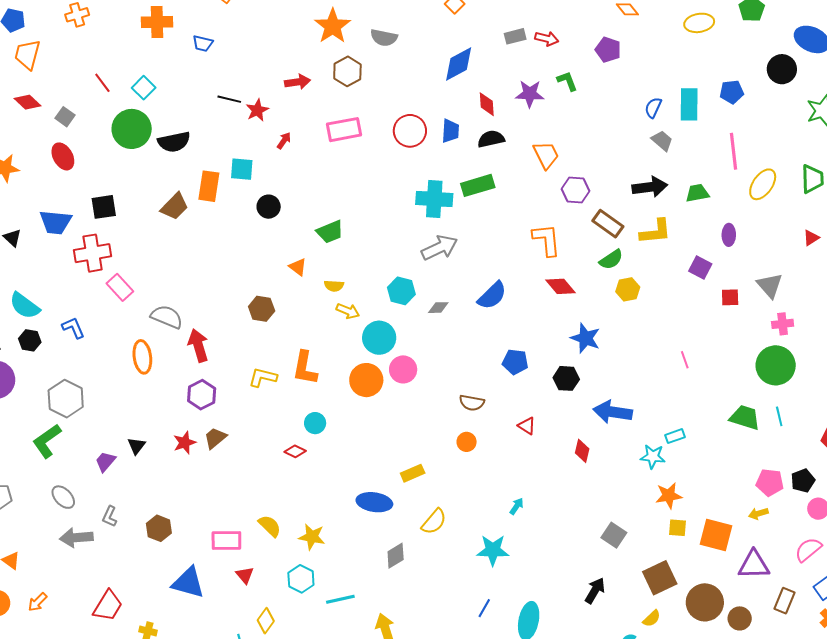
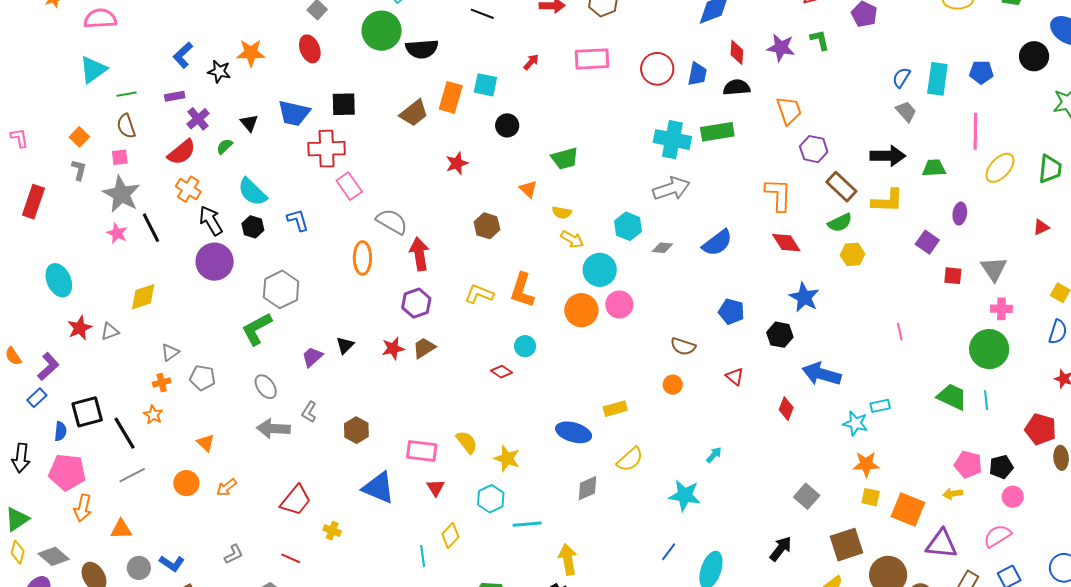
red star: (257, 110) -> (457, 163), moved

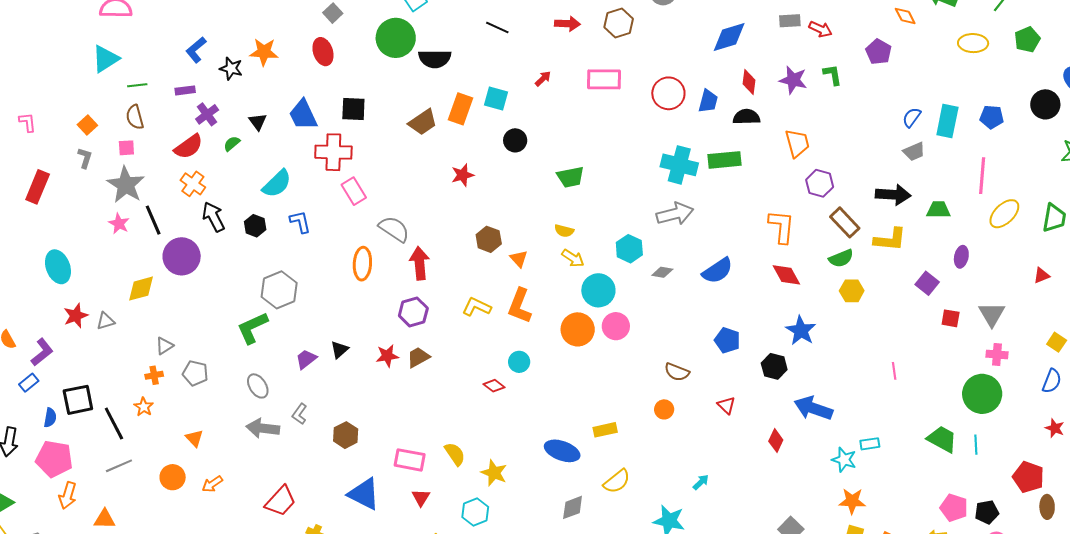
gray trapezoid: (906, 111) -> (914, 152), turned 105
blue trapezoid: (294, 113) -> (303, 115), turned 48
orange triangle: (528, 189) -> (519, 259), moved
cyan semicircle: (252, 192) -> (277, 184), moved, turned -92
purple circle: (215, 262) -> (182, 256), moved

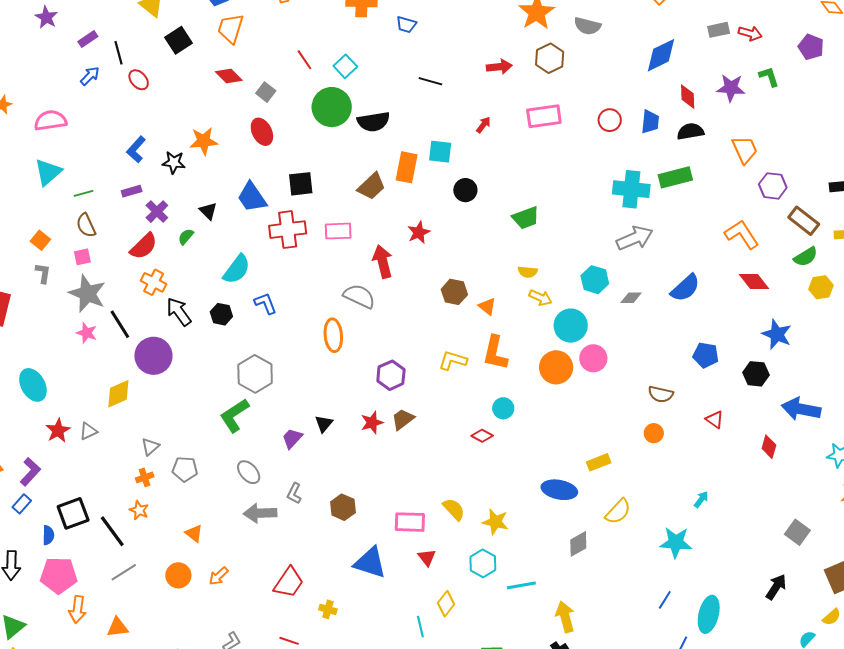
red circle: (668, 93) -> (610, 120), size x0.7
pink rectangle: (354, 191) -> (338, 231), moved, turned -52
orange L-shape: (782, 227) -> (742, 235), turned -30
red arrow: (419, 263) -> (383, 261), moved

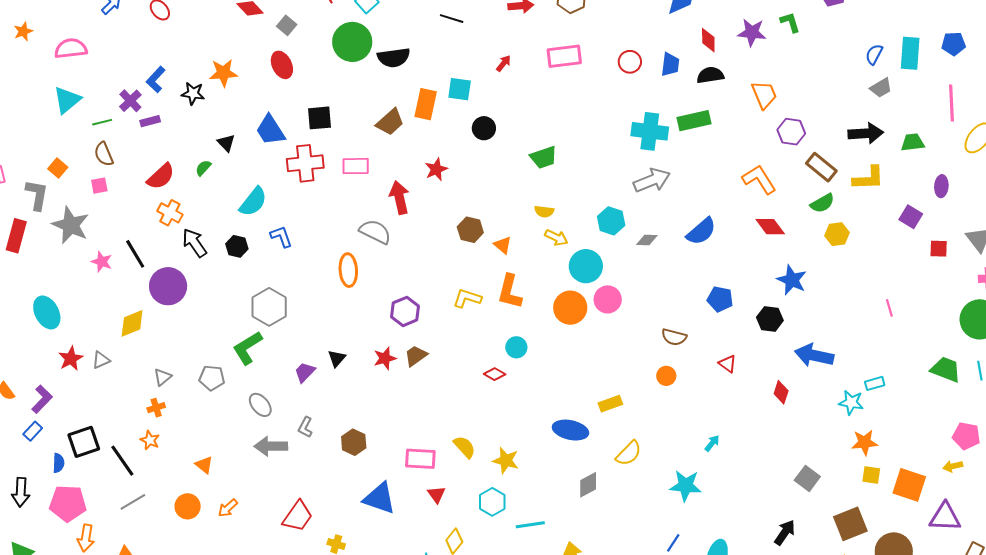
purple cross: (157, 212) -> (130, 101), moved
gray L-shape: (43, 273) -> (37, 195), moved, size x1.5
gray star: (87, 294) -> (71, 225), moved
gray pentagon: (185, 469) -> (212, 378), moved

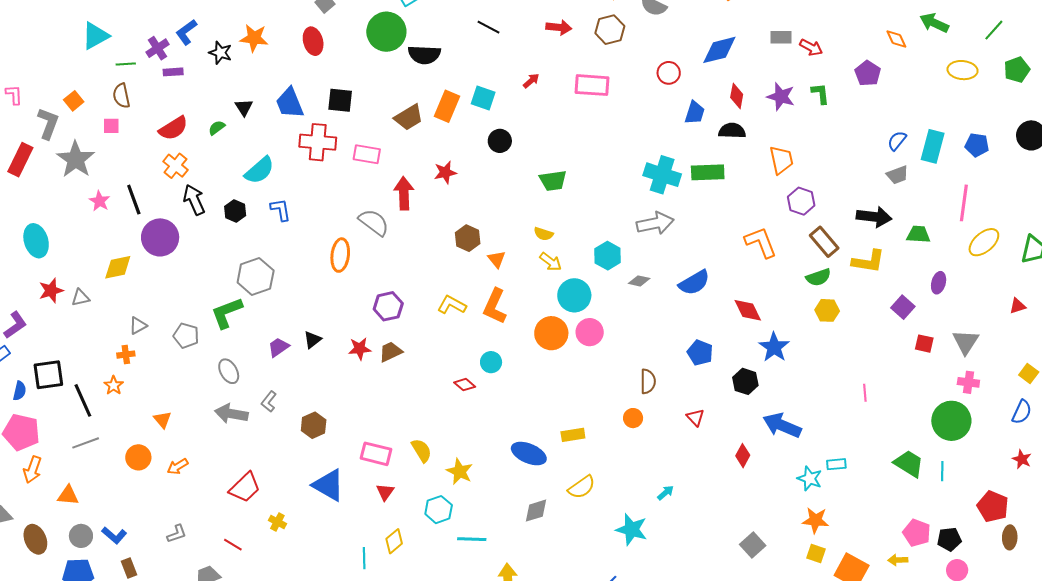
red circle: (630, 62) -> (669, 73), moved
red diamond: (770, 227) -> (748, 310), moved
brown semicircle: (674, 337) -> (648, 381), turned -115

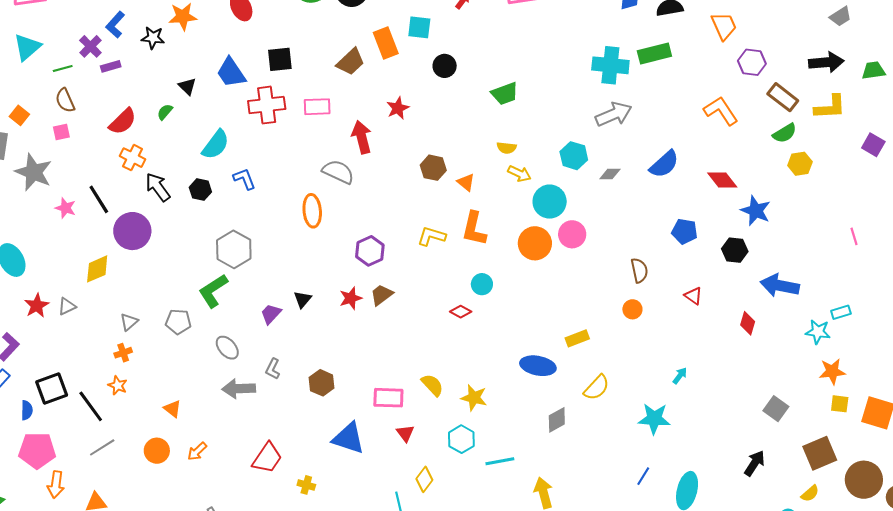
orange rectangle: (447, 106) -> (386, 43), turned -32

